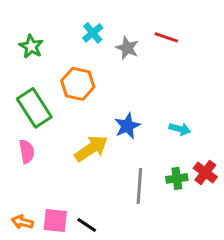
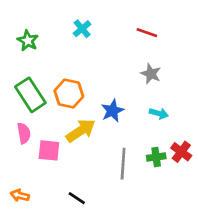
gray star: (127, 48) -> (151, 74), moved
orange hexagon: (78, 84) -> (69, 94), moved
pink square: (55, 220) -> (49, 150), moved

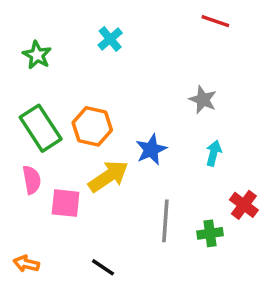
red line: (147, 33) -> (215, 21), moved
cyan arrow: (159, 113) -> (214, 153), turned -90
green cross: (156, 157) -> (210, 233), moved

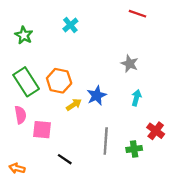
yellow arrow: (108, 176) -> (74, 105), moved, size x0.6
black line: (103, 267) -> (65, 159), moved

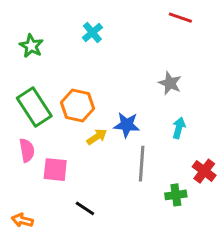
blue star: (97, 96) -> (127, 125), turned 30
gray line: (106, 141) -> (142, 164), moved

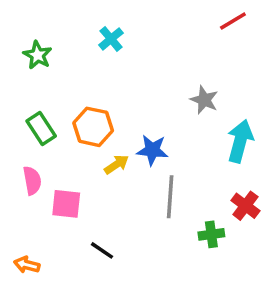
red line: (180, 18) -> (233, 21), moved, turned -50
green rectangle: (34, 107) -> (41, 129), size x0.7
cyan arrow: (179, 128) -> (240, 141), moved, size x1.6

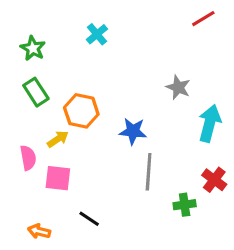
green rectangle: (41, 129) -> (36, 92), moved
yellow arrow: (116, 164) -> (58, 139), moved
orange arrow: (27, 265) -> (39, 231), moved

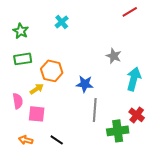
green rectangle: (36, 92) -> (23, 59), turned -66
green cross: (185, 205) -> (118, 131), size x1.5
orange arrow: (39, 231) -> (26, 140), moved

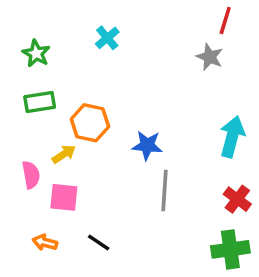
red line: (130, 12) -> (225, 21), turned -42
gray star: (114, 56) -> (210, 57), moved
green cross: (118, 131) -> (230, 249), moved

